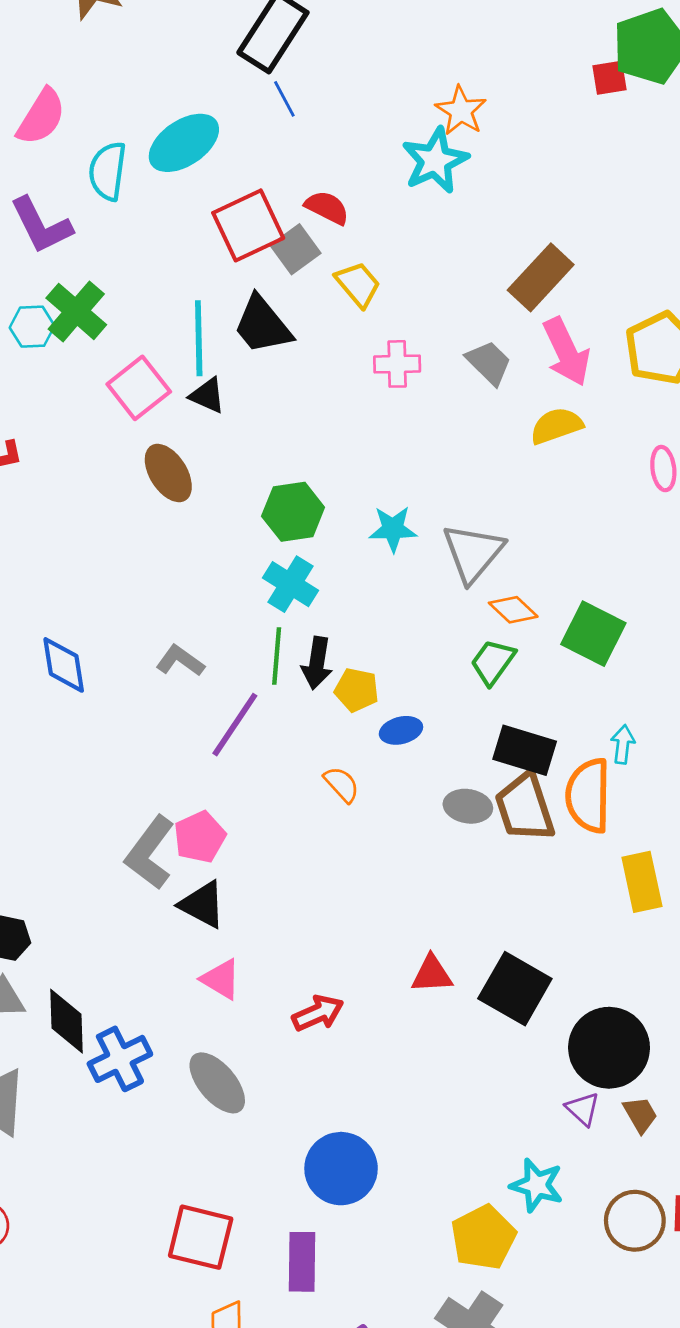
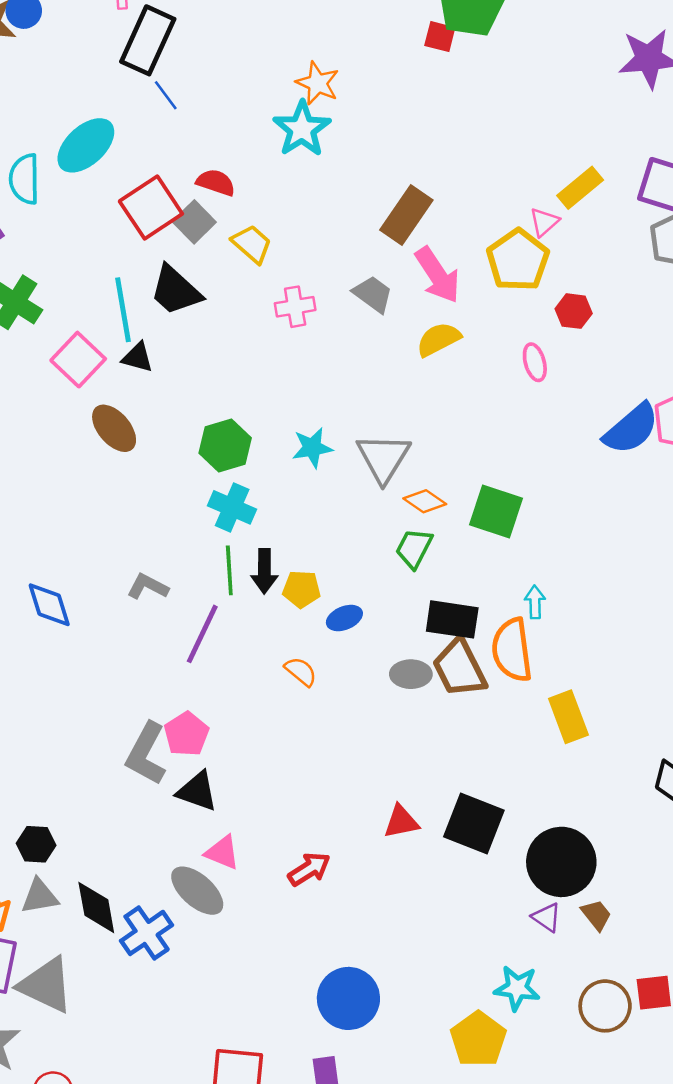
red square: (609, 78) -> (440, 37), turned 32
gray ellipse: (217, 1083) -> (197, 891), moved

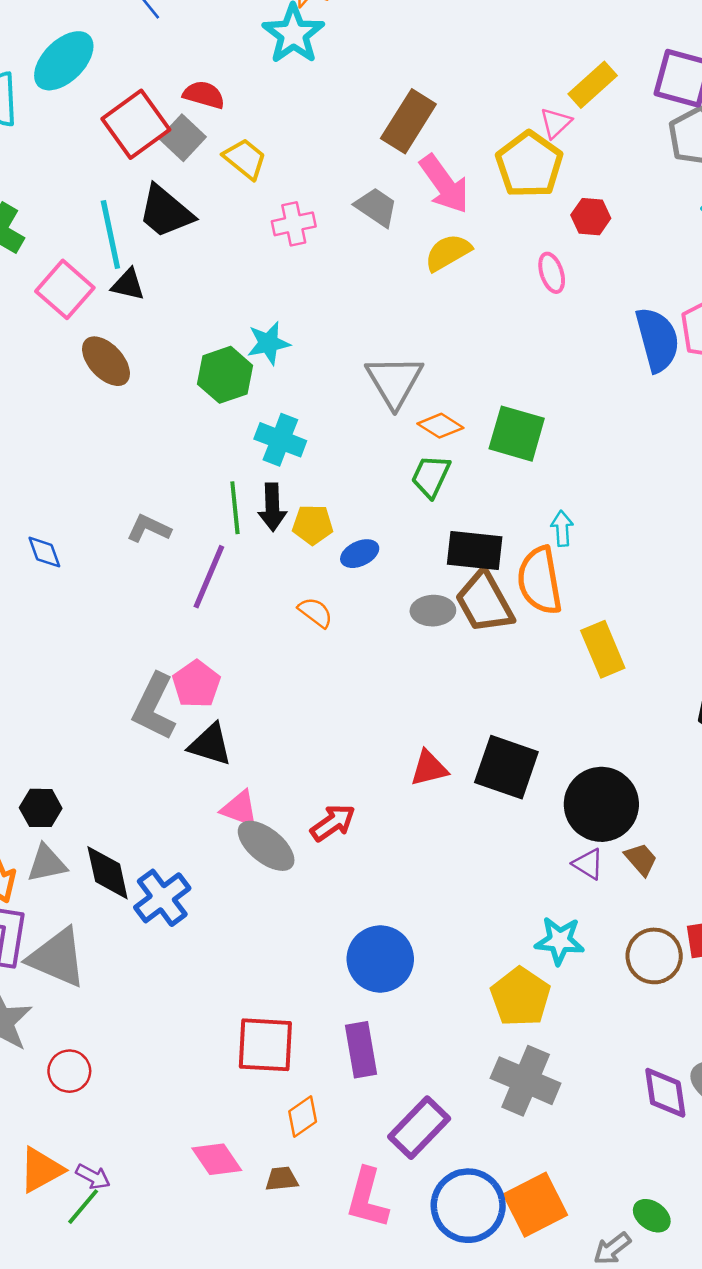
blue semicircle: (631, 429) -> (657, 340), turned -62
cyan star: (312, 448) -> (269, 343), moved
cyan cross: (232, 507) -> (280, 440), moved
blue diamond: (49, 605) -> (44, 552), size x0.7
gray ellipse: (197, 891) -> (266, 846), moved

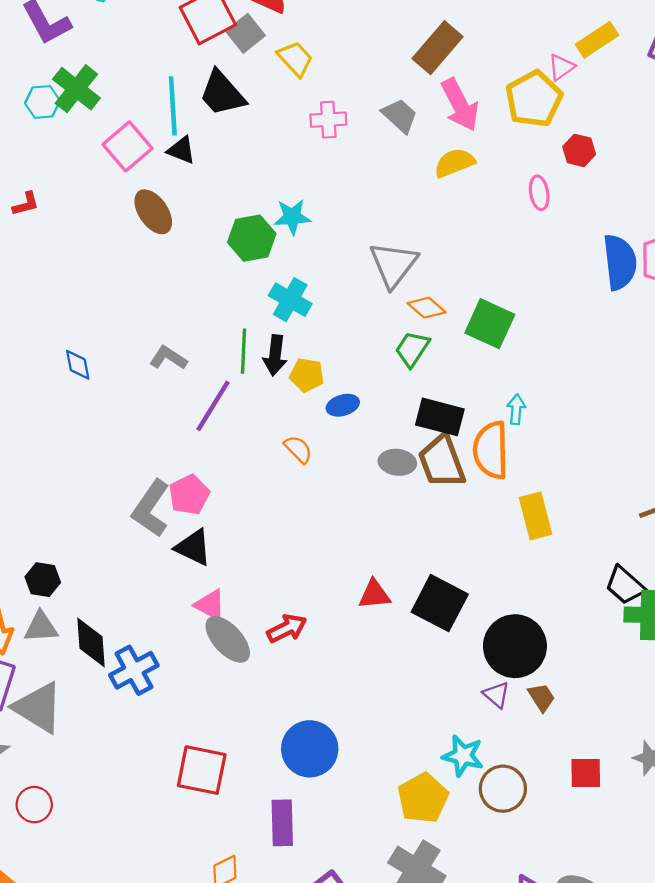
brown circle: (654, 956) -> (503, 789), moved
red square: (265, 1045) -> (202, 770), moved

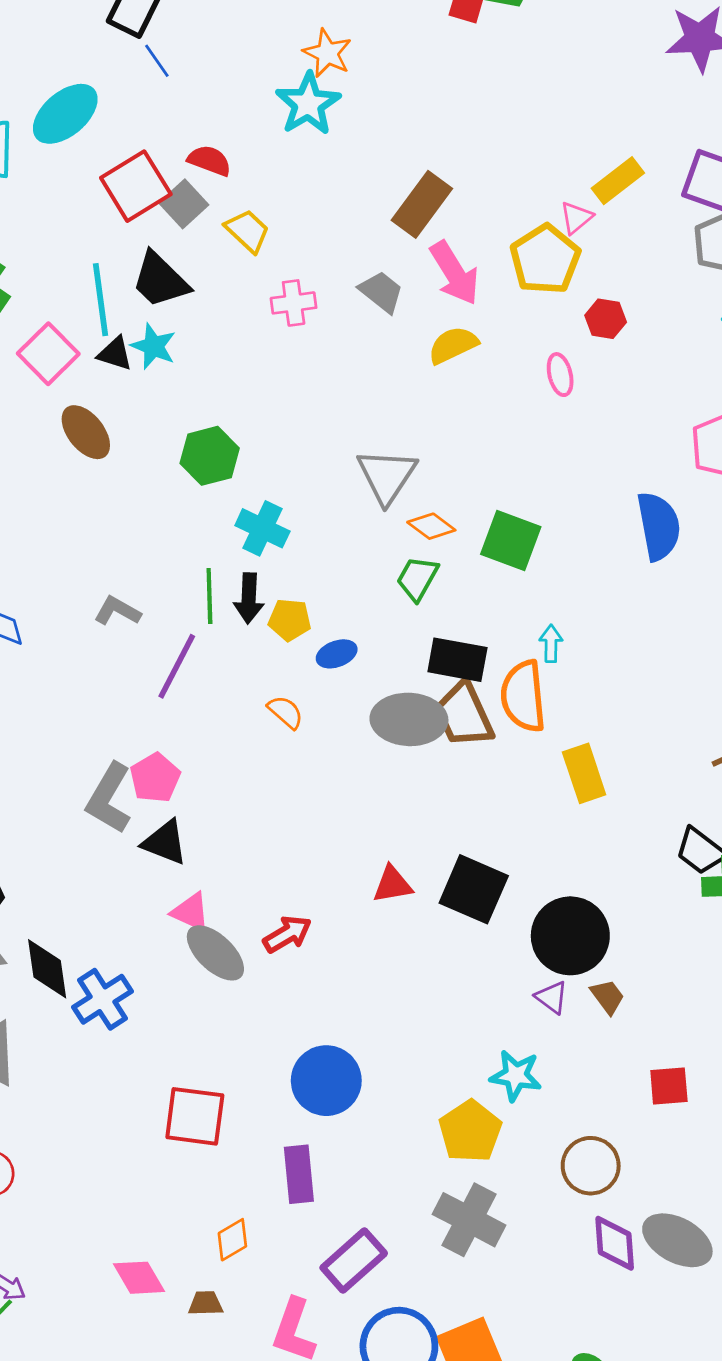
cyan star: (292, 217) -> (154, 346), moved, turned 30
blue semicircle: (620, 262) -> (659, 526), moved
gray ellipse: (397, 462) -> (409, 719), size x1.6
brown circle: (503, 789) -> (591, 1166), moved

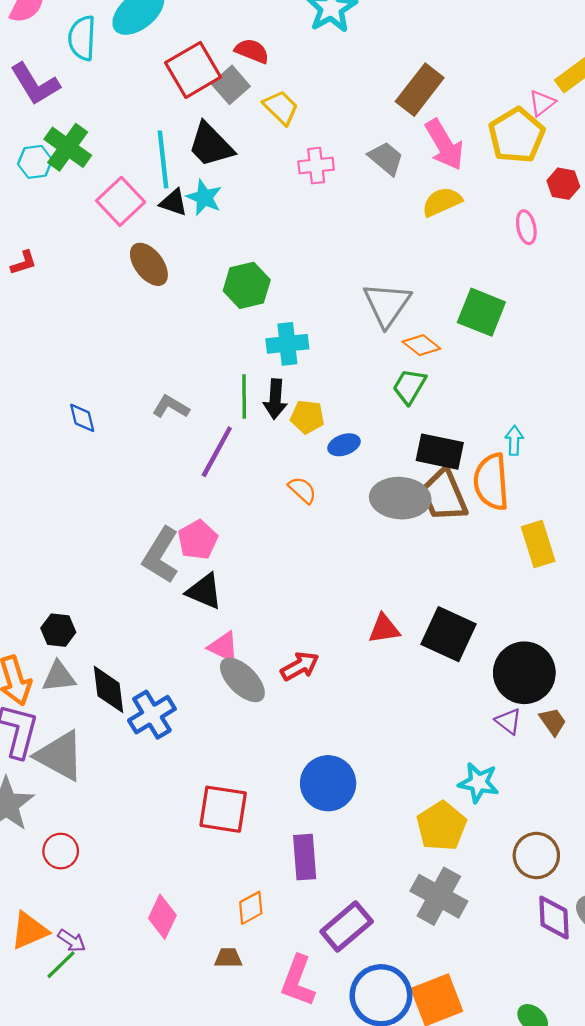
cyan cross: (262, 528) -> (287, 344), turned -33
green square: (511, 540) -> (481, 312), moved
pink diamond: (139, 1278) -> (162, 917), moved, turned 54

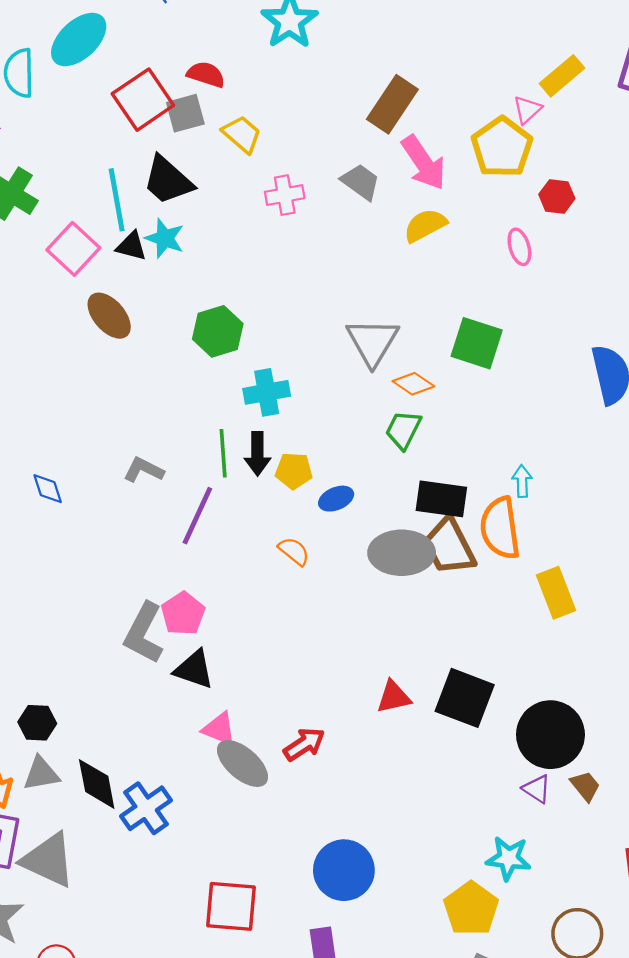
gray square: (231, 85) -> (185, 113), turned 30

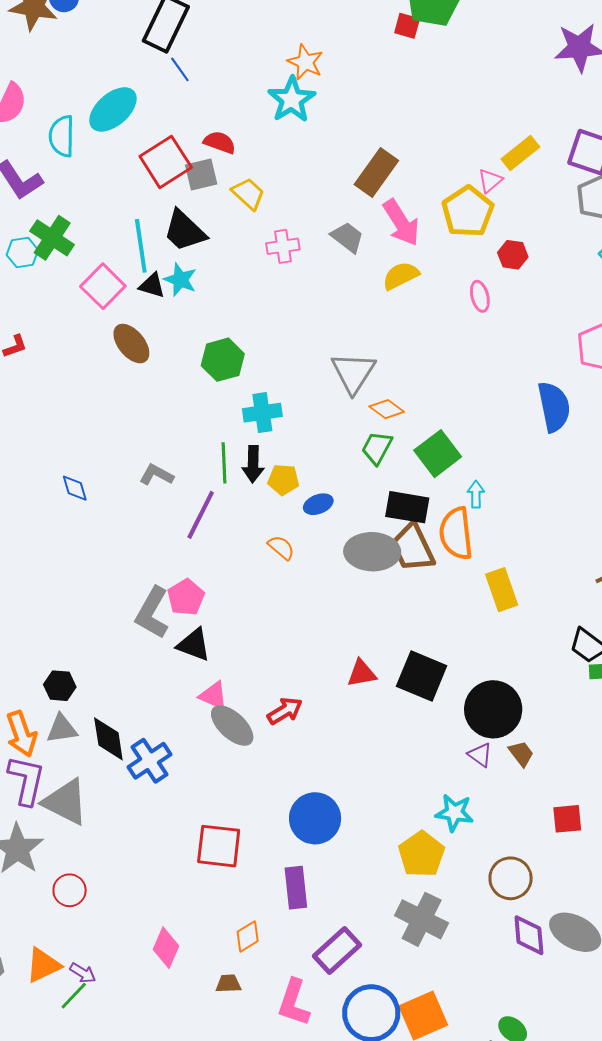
green square: (477, 343) -> (438, 454), moved, turned 33

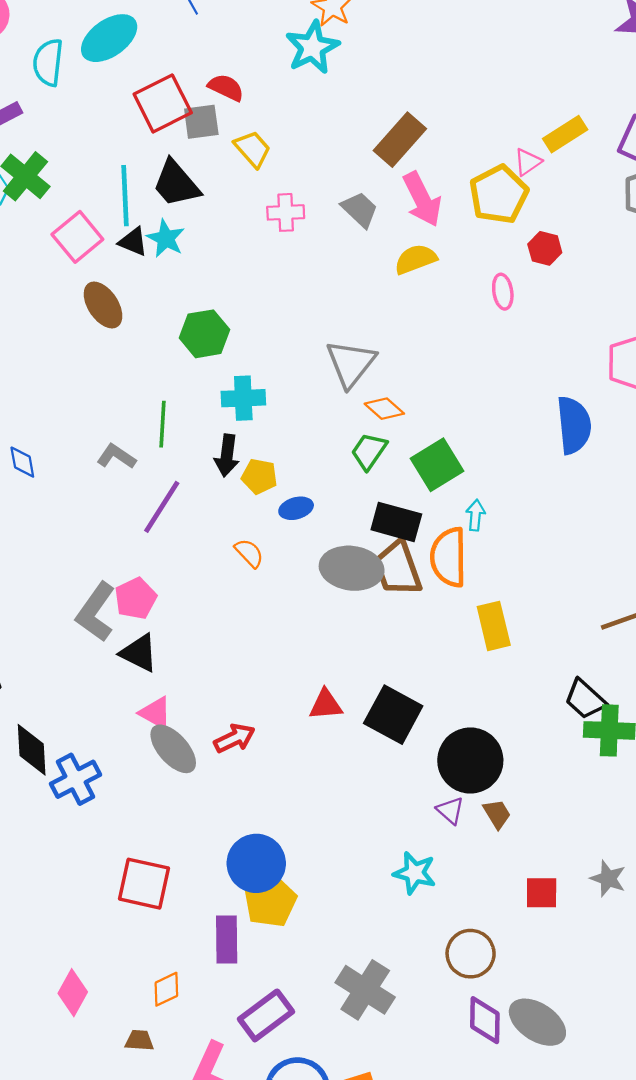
green line: (224, 463) -> (162, 424), moved
yellow pentagon: (422, 854) -> (270, 901), moved

